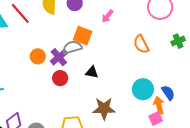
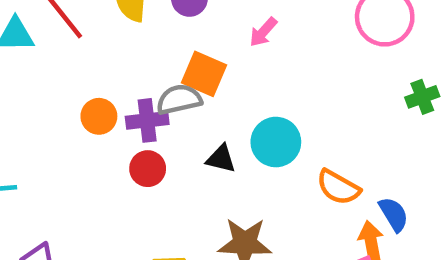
orange semicircle: (141, 44) -> (338, 187), moved, turned -36
purple cross: (59, 57) -> (147, 120), turned 30
cyan circle: (143, 89) -> (276, 142), moved

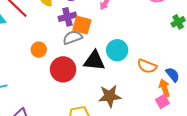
purple cross: (147, 120) -> (67, 17), moved
black triangle: (221, 159) -> (94, 61), size x1.6
red circle: (148, 169) -> (63, 69), size x1.6

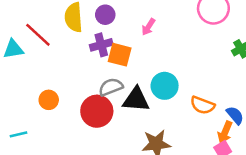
gray semicircle: (73, 37) -> (111, 87), moved
orange circle: (39, 50) -> (49, 100), moved
orange arrow: (164, 88) -> (225, 132), turned -138

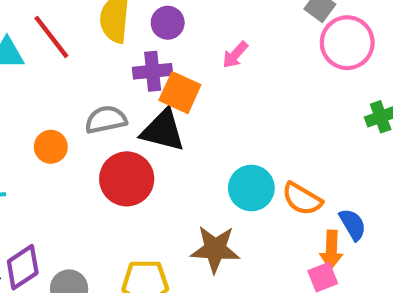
cyan circle: (165, 86) -> (251, 188), moved
gray semicircle: (111, 87) -> (106, 120), moved
black triangle: (136, 100) -> (163, 130), moved
orange arrow: (225, 132) -> (331, 250), turned -30

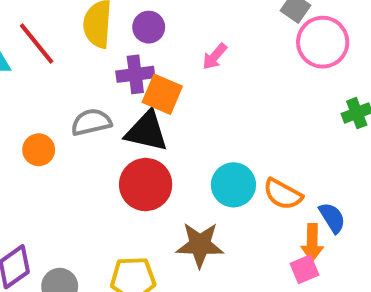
red circle: (127, 179) -> (146, 185), moved

